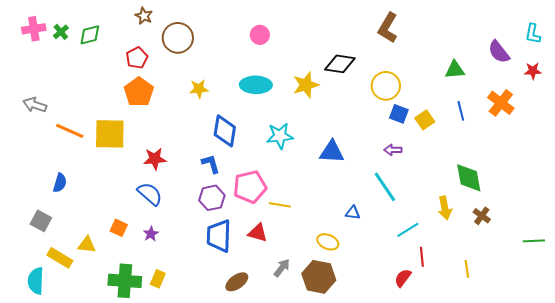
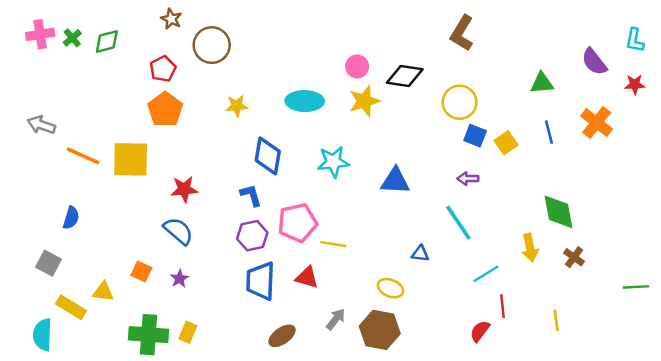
pink circle: (260, 35) -> (357, 67), moved

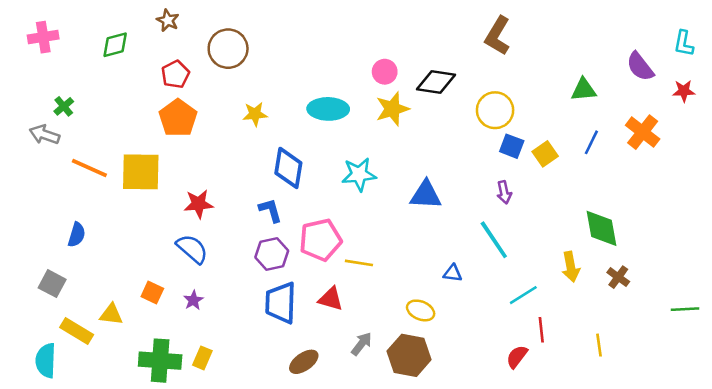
brown star: (171, 19) -> (168, 20), moved
green cross: (72, 38) -> (64, 106), moved
blue line: (549, 132) -> (591, 142), turned 40
purple arrow: (468, 179) -> (504, 192), turned -102

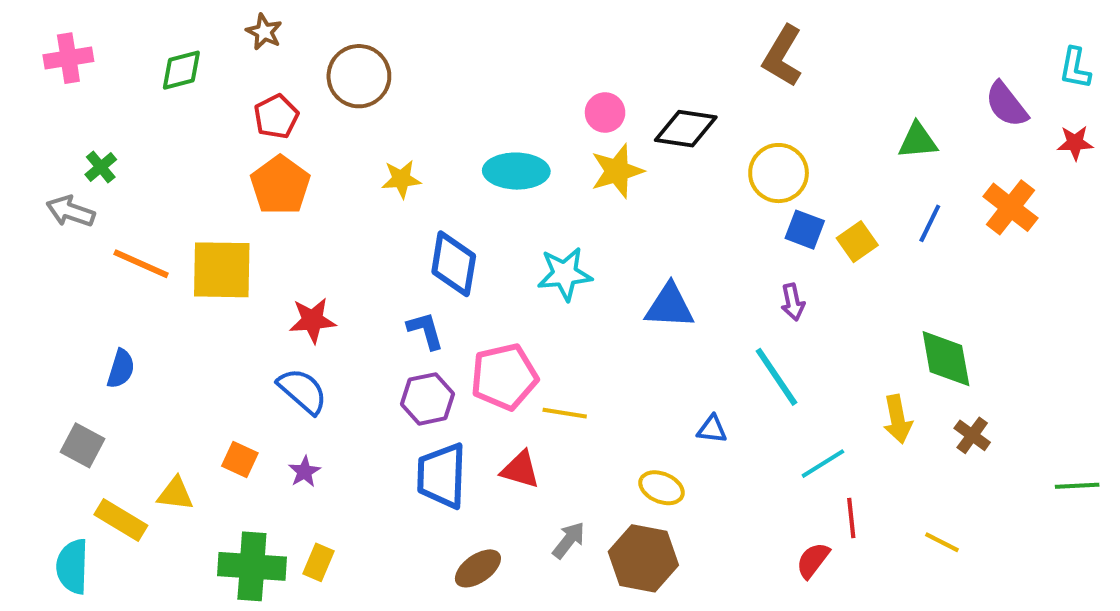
yellow line: (599, 345) -> (942, 542), turned -55

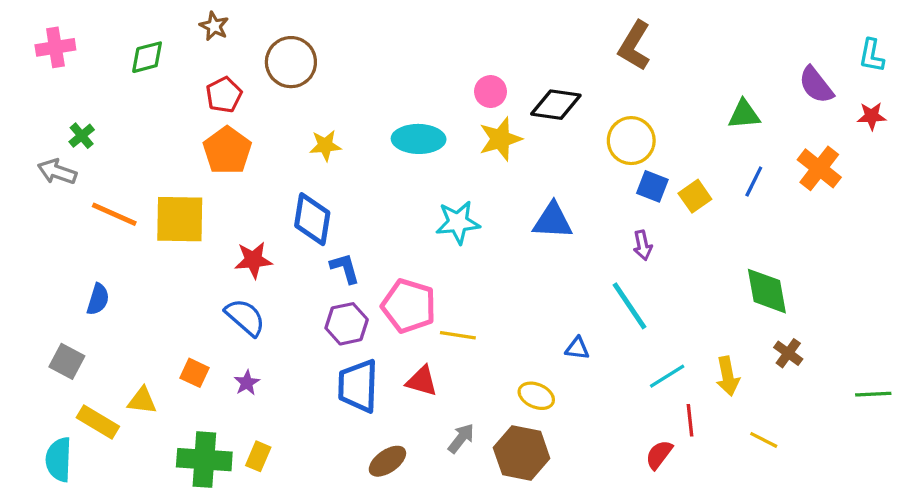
blue diamond: (454, 264) -> (312, 219), moved
blue triangle: (670, 306) -> (553, 221), moved
pink pentagon: (504, 377) -> (409, 306), turned 30
yellow arrow: (898, 419) -> (728, 376), moved

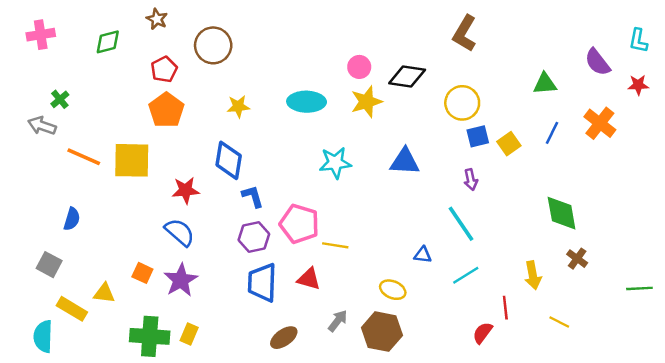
blue square: (652, 186) -> (478, 136), turned -35
cyan line: (667, 376) -> (466, 275), moved
purple star: (247, 383) -> (181, 280), size x1.8

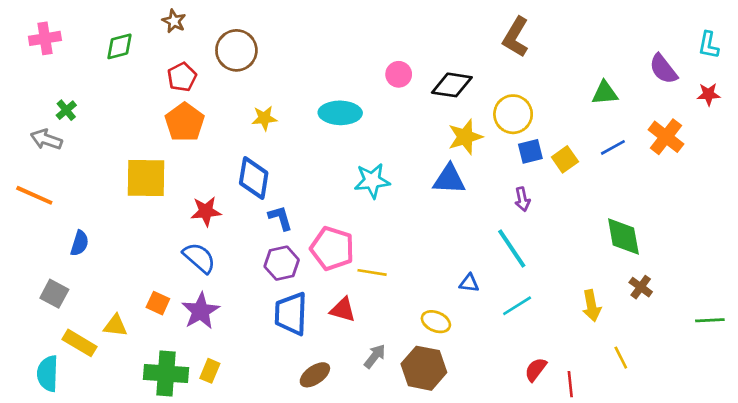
yellow star: (366, 102) -> (465, 137), moved
blue line: (552, 133) -> (613, 147), turned 35
orange line: (84, 157) -> (34, 195), moved
red line: (505, 308) -> (570, 384), moved
yellow line: (559, 322) -> (621, 358), turned 36

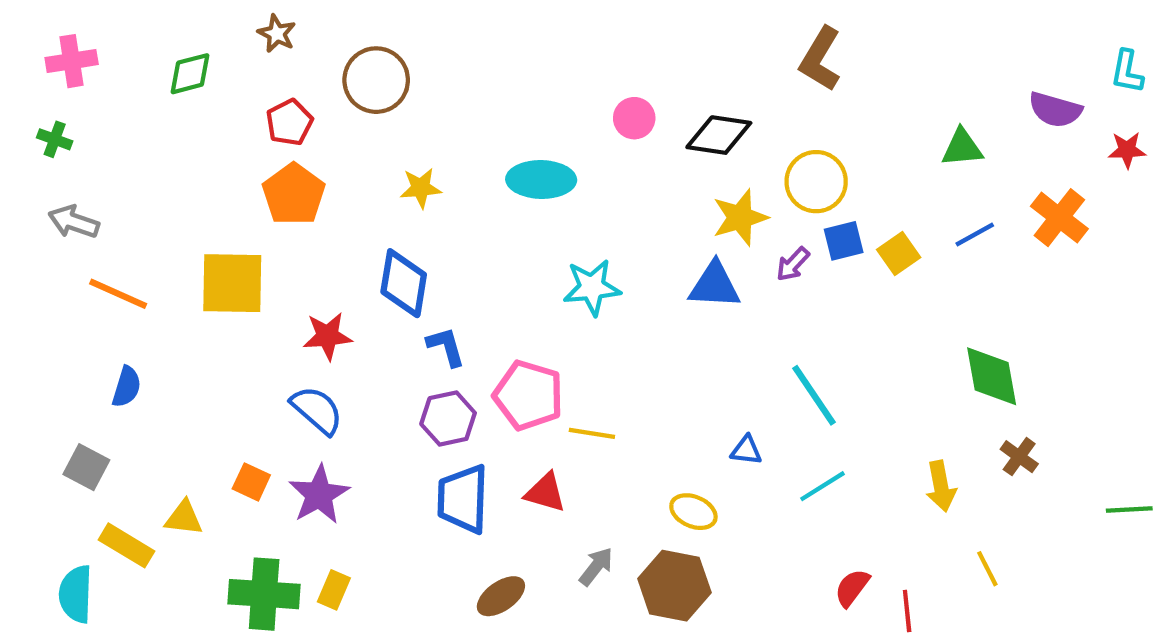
purple semicircle: (663, 69) -> (1055, 110), turned -36
green cross: (66, 110) -> (55, 139), moved, turned -30
orange line: (34, 195) -> (118, 294), moved
purple arrow: (522, 199) -> (793, 264), moved, turned 55

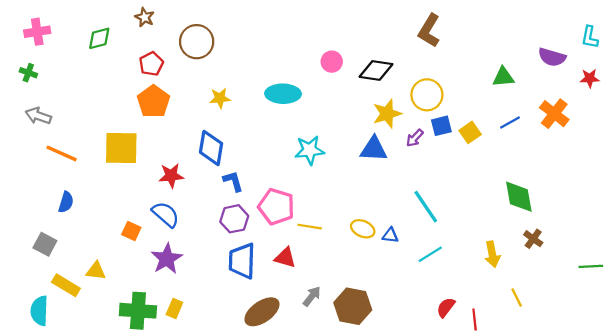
orange square: (251, 482) -> (131, 231), moved
yellow ellipse: (693, 512) -> (363, 229), moved
brown ellipse: (501, 596) -> (262, 312), size x1.4

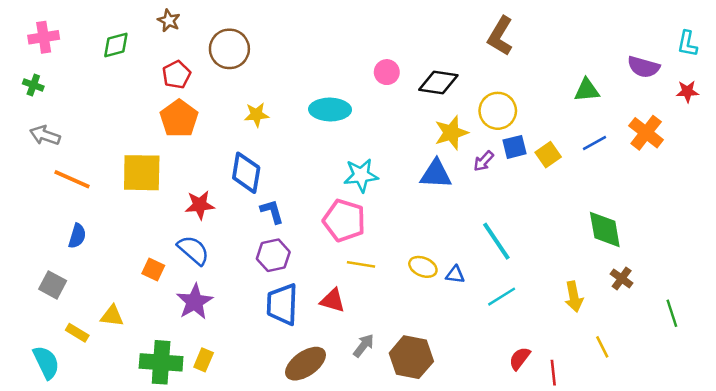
pink pentagon: (276, 207) -> (344, 220), moved
green line: (591, 266) -> (672, 313), moved, turned 75
yellow rectangle: (66, 285) -> (77, 333), size x0.7
cyan semicircle: (39, 311) -> (46, 362), turned 152

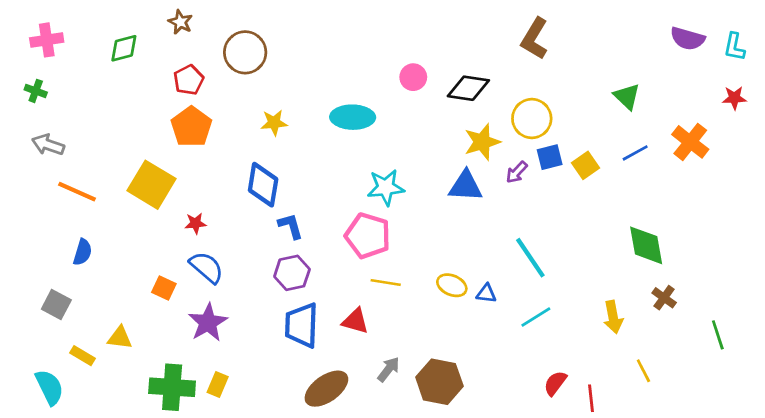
purple semicircle: (644, 67) -> (688, 39), moved
green triangle: (587, 90) -> (627, 96), turned 48
yellow square: (142, 173) -> (151, 185), turned 30
red star: (200, 205) -> (196, 223), moved, size x0.7

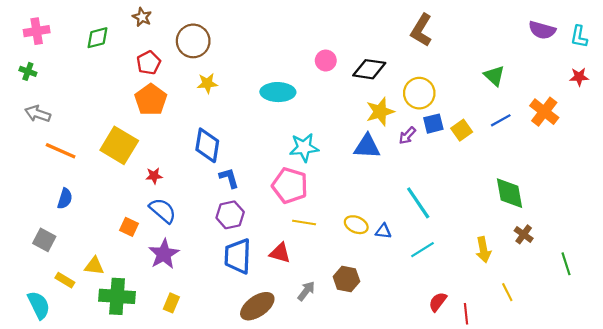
yellow star: (274, 123) -> (207, 83), moved
brown hexagon: (439, 382) -> (346, 279), moved, size x0.7
green cross: (172, 387) -> (117, 296), moved

